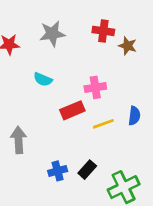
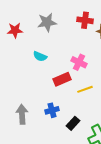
pink cross: (95, 87) -> (79, 62), turned 35
gray arrow: (19, 140) -> (22, 114), moved
blue cross: (58, 171) -> (52, 110), moved

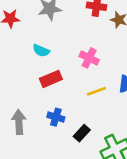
red rectangle: (62, 79) -> (51, 79), moved
blue cross: (52, 110) -> (56, 117), turned 32

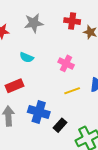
red rectangle: (51, 79) -> (14, 86), moved
blue cross: (56, 117) -> (39, 112), size x1.5

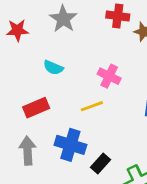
gray star: (34, 23) -> (63, 19), turned -30
yellow line: (72, 91) -> (92, 106), moved

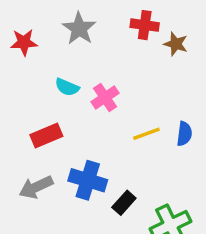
pink cross: (109, 76) -> (105, 97), moved, turned 30
yellow line: (92, 106) -> (146, 134), moved
gray arrow: (27, 151) -> (36, 187), turned -112

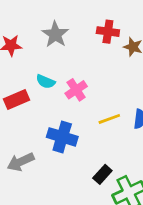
red rectangle: (46, 135) -> (16, 100), moved
blue cross: (88, 180) -> (62, 137), moved
black rectangle: (124, 203) -> (102, 174), moved

